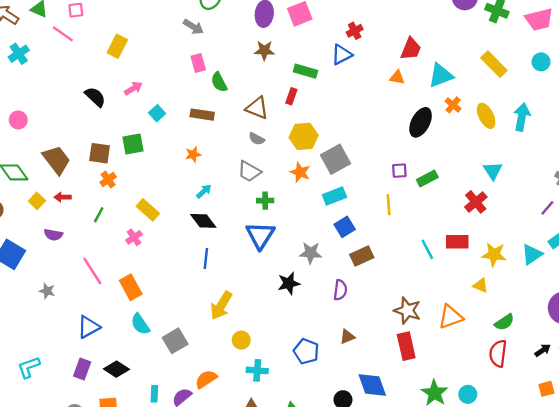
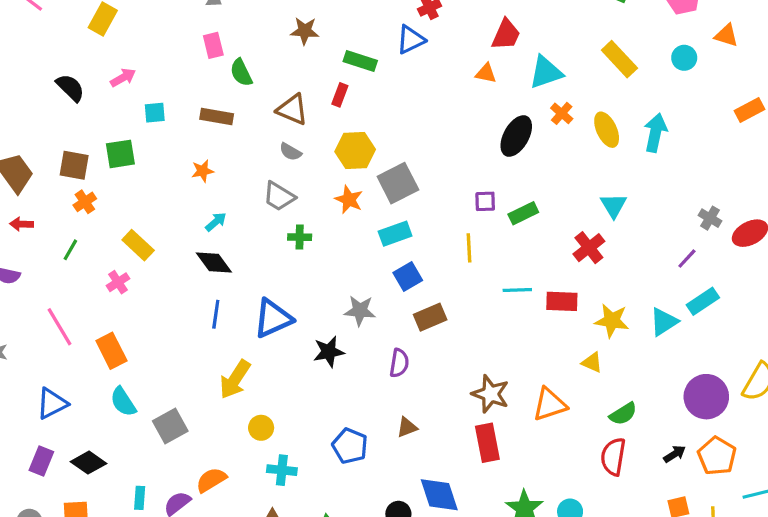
cyan square: (157, 113) -> (155, 113), turned 35
blue triangle: (260, 235) -> (273, 318), moved, turned 32
cyan line: (427, 249) -> (517, 290), moved, turned -66

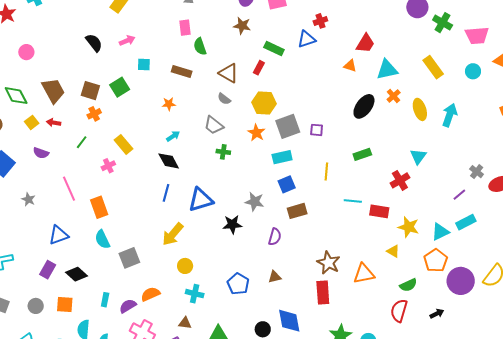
green square: (120, 154) -> (120, 87), turned -30
purple square: (485, 201) -> (317, 130), moved
orange pentagon: (717, 456) -> (436, 261), moved

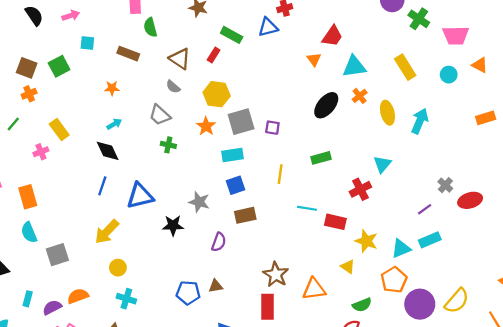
orange triangle: (350, 66) -> (314, 59), turned 32
blue pentagon: (238, 284) -> (188, 293), moved, turned -30

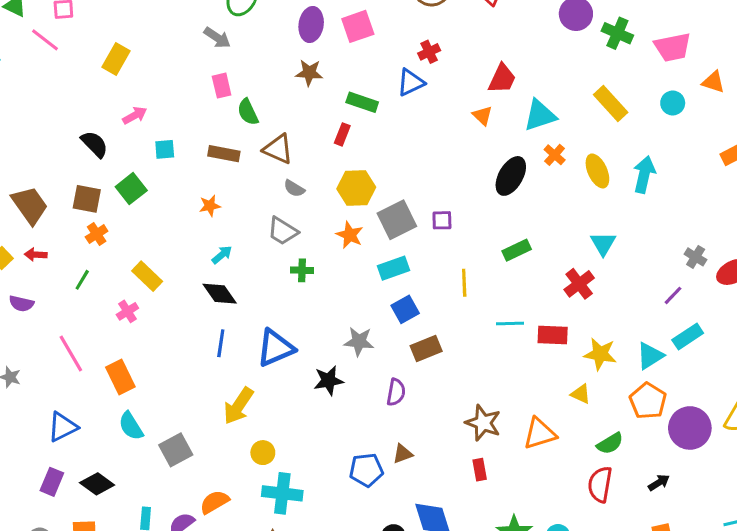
black semicircle: (34, 16) -> (94, 144), moved
brown triangle: (180, 59) -> (278, 149), moved
cyan cross: (126, 299) -> (282, 493), size x1.4
red rectangle: (267, 307) -> (480, 470), size x0.6

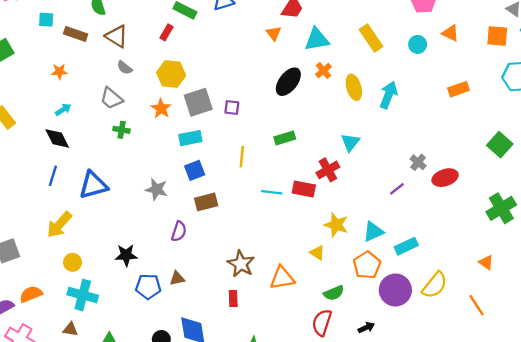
cyan square: (165, 149) -> (46, 20), moved
red rectangle: (553, 335) -> (304, 189), moved
cyan rectangle: (688, 337) -> (406, 246), moved
black star: (329, 381) -> (126, 255), moved

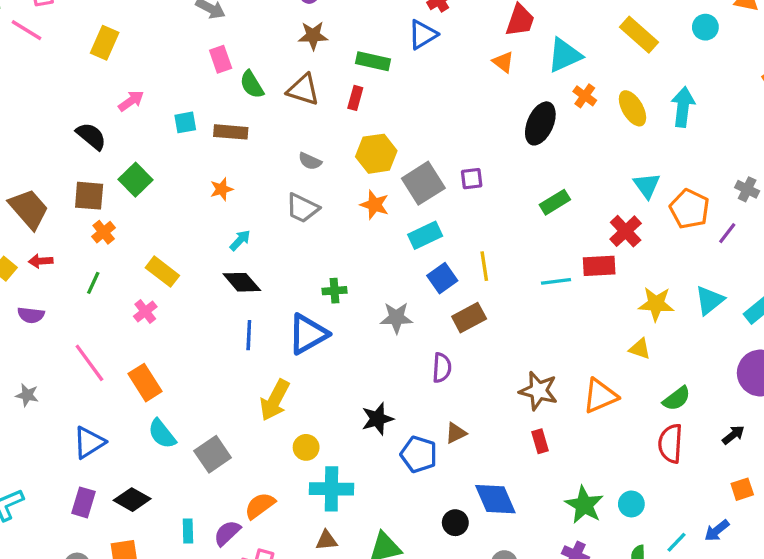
brown triangle: (117, 36) -> (303, 90), moved
green cross: (122, 130) -> (334, 291), moved
yellow line: (242, 157) -> (484, 266), moved
orange pentagon: (367, 265) -> (690, 209), moved
blue pentagon: (148, 286) -> (419, 454), turned 30

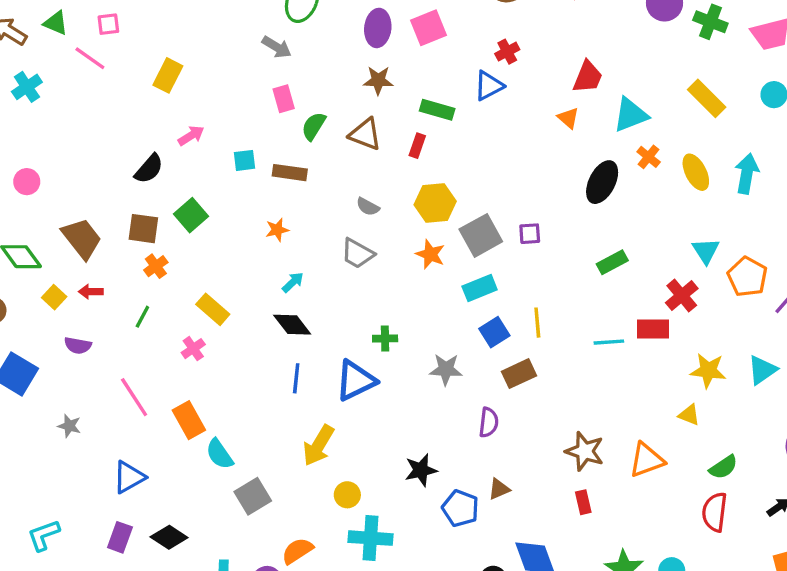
green semicircle: (252, 85) -> (314, 126), turned 60
black semicircle: (91, 136) -> (149, 169), turned 88
cyan semicircle: (162, 434) -> (220, 454), moved

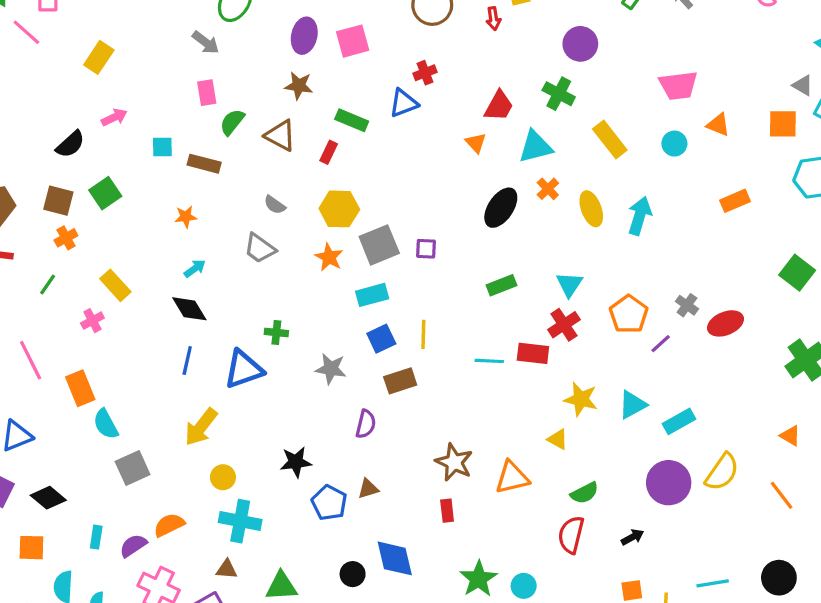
green cross: (710, 22) -> (559, 94), moved
cyan triangle: (706, 251) -> (569, 284), moved

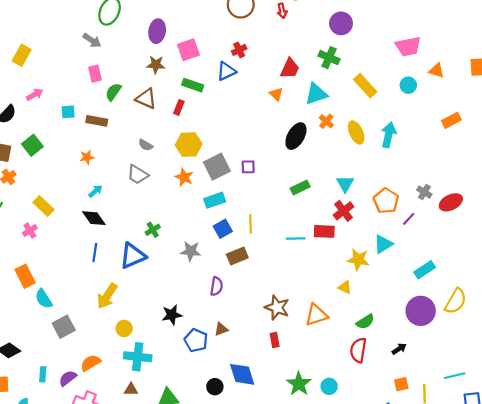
pink square: (353, 41) -> (188, 50), moved
green cross: (276, 333) -> (153, 230), turned -32
cyan triangle: (632, 405) -> (383, 244), moved

